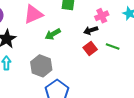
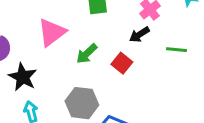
red square: (90, 48) -> (122, 63), moved

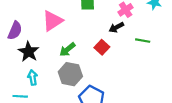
green arrow: (87, 54) -> (67, 49), moved

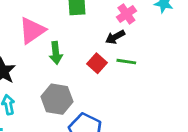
green line: (143, 41) -> (126, 62), moved
green arrow: (67, 49) -> (56, 53), moved, turned -56

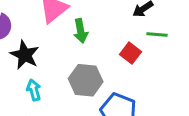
red square: (97, 63) -> (131, 53), moved

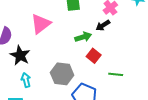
green arrow: (81, 31) -> (83, 37), moved, turned -98
green line: (157, 34) -> (116, 74), moved

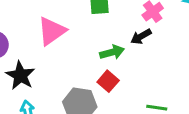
red square: (94, 56) -> (108, 81), moved

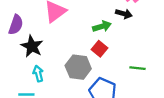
black arrow: (141, 37) -> (124, 14), turned -133

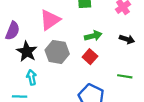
black arrow: (124, 14) -> (127, 39), moved
gray hexagon: (78, 67) -> (57, 52), moved

